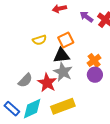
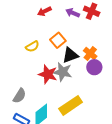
black triangle: (61, 55) -> (70, 55), moved
gray semicircle: (25, 80) -> (20, 96), moved
red star: (47, 83) -> (48, 74), moved

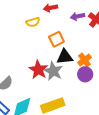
purple arrow: (73, 13) -> (77, 16), turned -48
yellow semicircle: (32, 46) -> (33, 22), moved

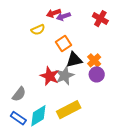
purple arrow: (77, 16) -> (63, 16), moved
gray star: (53, 71) -> (65, 76), turned 30

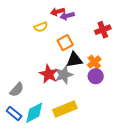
red cross: (100, 19) -> (103, 30), moved, turned 35

